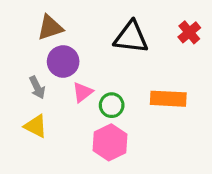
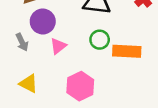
green circle: (112, 105) -> (100, 40), moved
yellow triangle: (36, 126) -> (29, 84), moved

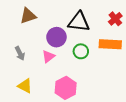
purple circle: (43, 22) -> (56, 37), moved
orange rectangle: (127, 51) -> (110, 44), moved

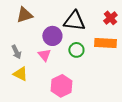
pink triangle: (48, 56) -> (44, 55), turned -32
yellow triangle: (25, 86) -> (20, 74), moved

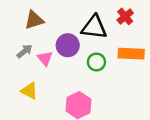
red cross: (110, 18) -> (125, 16), moved
gray arrow: (16, 52) -> (25, 51), moved, turned -104
pink triangle: (44, 55) -> (45, 58), moved

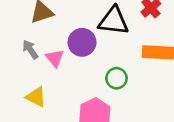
gray arrow: (25, 51) -> (30, 50), turned -84
green circle: (96, 62) -> (116, 78), moved

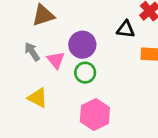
black triangle: (114, 21) -> (126, 29), moved, size x0.6
green circle: (116, 78) -> (85, 73), moved

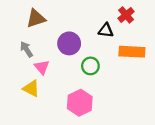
pink triangle: (56, 60) -> (42, 67), moved
green circle: (85, 73) -> (90, 66), moved

